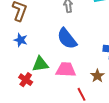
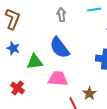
green triangle: (40, 64) -> (35, 62), moved
brown star: (97, 76) -> (89, 93), moved

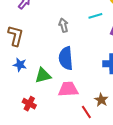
blue semicircle: (60, 48) -> (66, 58), turned 40

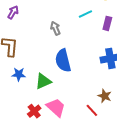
pink trapezoid: (68, 89) -> (56, 107), moved, turned 55
red cross: (29, 104) -> (34, 111), turned 32

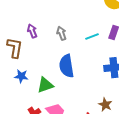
purple arrow: (13, 12) -> (32, 31), moved, turned -56
cyan line: (85, 14) -> (92, 37), moved

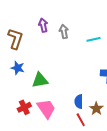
purple arrow: (32, 31) -> (43, 25), moved
blue semicircle: (67, 66) -> (79, 102), moved, size x0.6

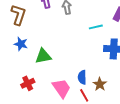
cyan line: (93, 39) -> (96, 27), moved
pink trapezoid: (46, 109) -> (61, 88), moved

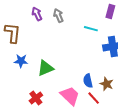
cyan line: (96, 27) -> (91, 29), turned 40

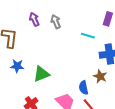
brown star: (107, 84) -> (100, 76), moved

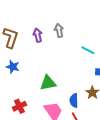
purple arrow: (34, 19) -> (38, 35), moved
green triangle: (41, 74) -> (48, 83), moved

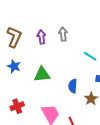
green triangle: (48, 83) -> (42, 74), moved
blue semicircle: (74, 100) -> (73, 86), moved

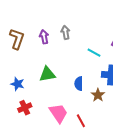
blue star: (14, 66) -> (17, 84), moved

